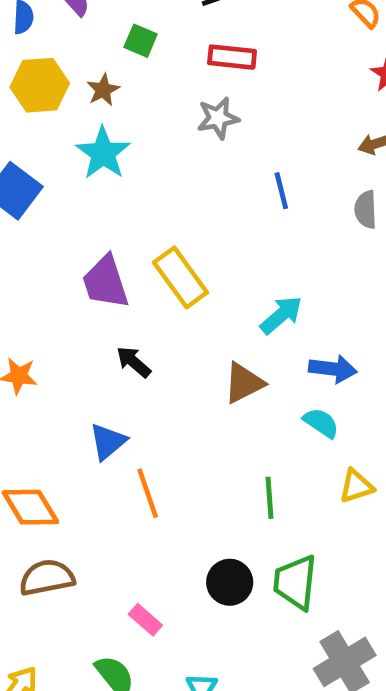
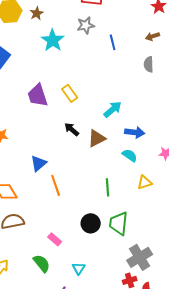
cyan star: (103, 153) -> (53, 40), moved
blue line: (281, 191) -> (113, 42), moved
yellow rectangle: (180, 277) -> (70, 93), size x0.7
black arrow: (134, 362) -> (72, 129), moved

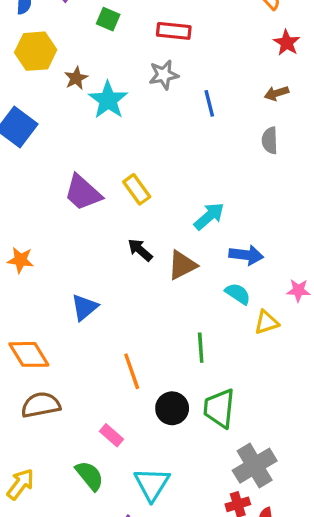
brown star: (37, 13) -> (76, 78), moved
purple trapezoid: (38, 95) -> (83, 193), turned -30
yellow triangle: (145, 182) -> (266, 322), moved
orange line: (56, 185) -> (132, 371), moved
cyan triangle: (79, 268) -> (152, 484), size x1.6

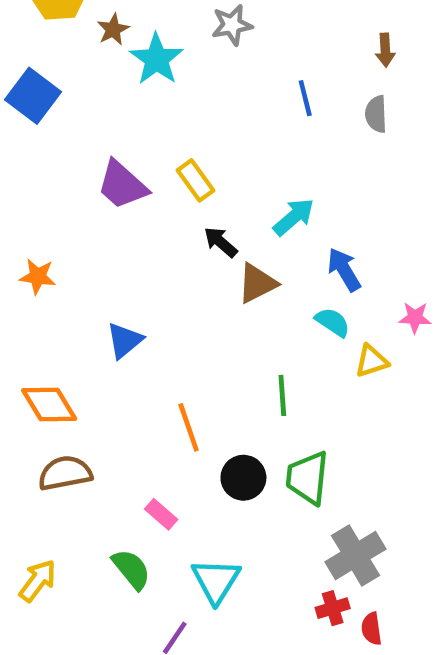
brown arrow: (277, 93) -> (385, 50), turned -75
blue line: (209, 103) -> (305, 98), moved
black arrow: (140, 250) -> (221, 242), moved
blue arrow: (246, 255) -> (344, 270), turned -128

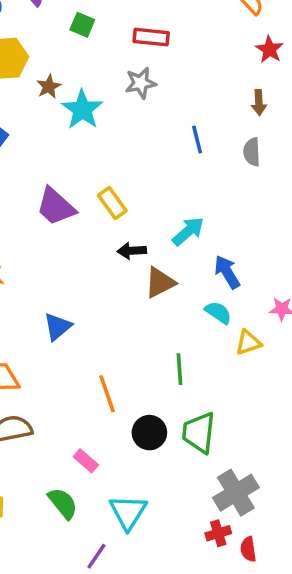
black arrow: (221, 242) -> (132, 251), turned -44

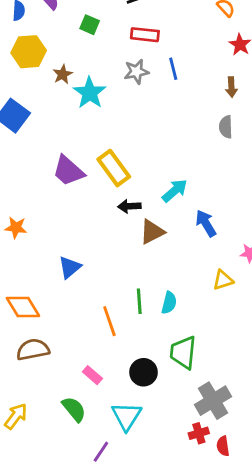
blue line: (197, 139) -> (173, 69), moved
yellow rectangle: (112, 203) -> (114, 168), size x1.4
cyan semicircle: (218, 313) -> (169, 303), moved, turned 70
green line: (179, 369) -> (139, 301), moved
black circle: (149, 433) -> (144, 372), moved

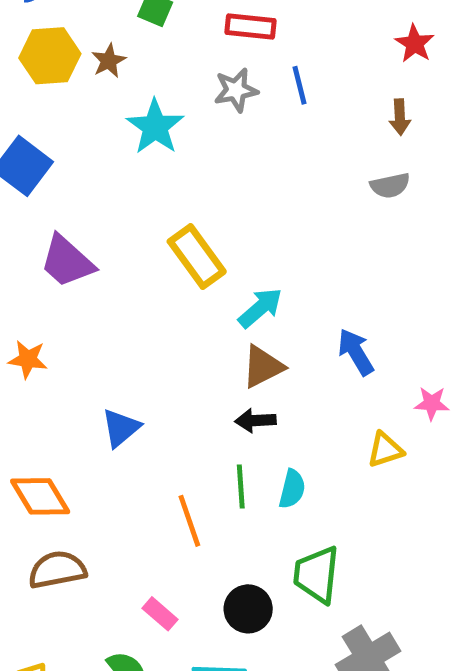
brown star: (63, 74) -> (109, 61), moved
gray semicircle: (226, 127) -> (390, 186), turned -100
purple trapezoid: (68, 171) -> (67, 261), moved
cyan arrow: (175, 191) -> (260, 308), moved
black arrow: (129, 206) -> (255, 420), moved

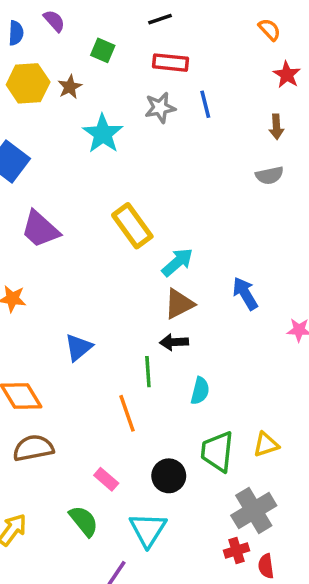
yellow triangle: (385, 450) -> (266, 445), moved
green line: (241, 487) -> (148, 372), moved

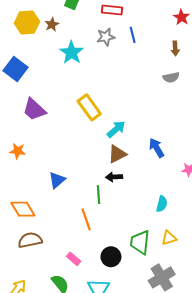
cyan semicircle: (200, 391) -> (162, 204), moved

